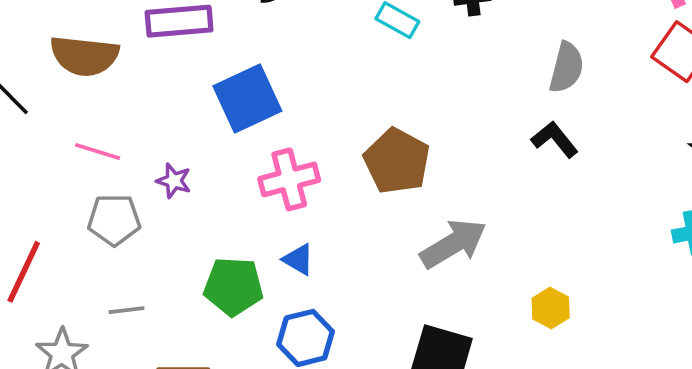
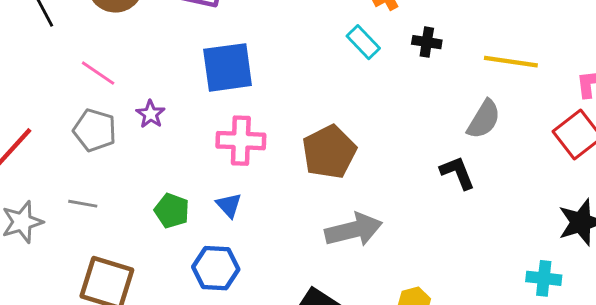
green pentagon: (233, 286) -> (172, 211), size x0.7

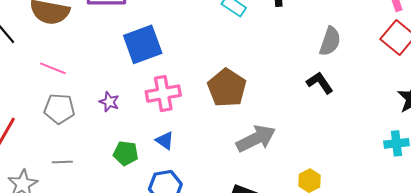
purple star: (151, 114) -> (109, 102), moved

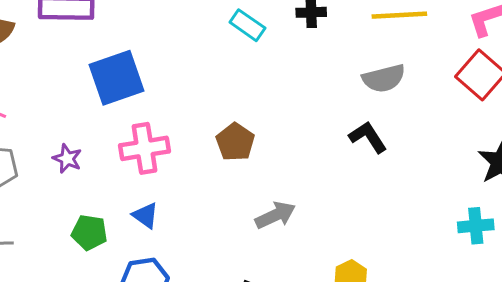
gray semicircle: (330, 41) -> (384, 78), turned 56
brown pentagon: (227, 88) -> (235, 142), size x0.7
gray arrow: (256, 139) -> (275, 215), size x0.7

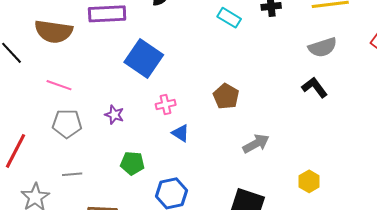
blue square: (117, 78) -> (144, 58), turned -33
pink cross: (144, 148) -> (166, 105), size x0.6
blue triangle: (145, 215) -> (181, 133), moved

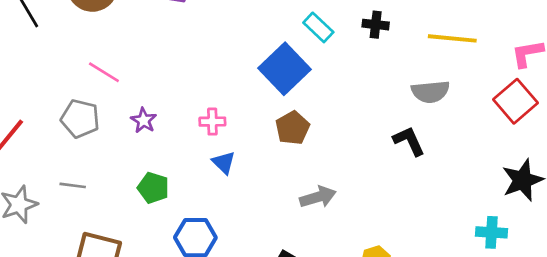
blue square: (144, 58) -> (285, 69), moved
pink line: (59, 85) -> (104, 72), moved

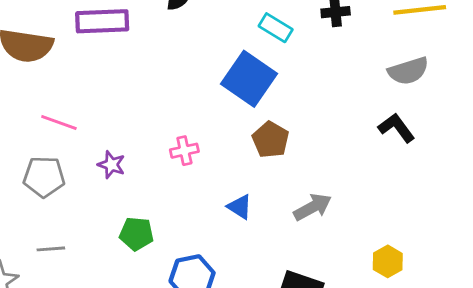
blue triangle: (224, 163) -> (240, 207), moved

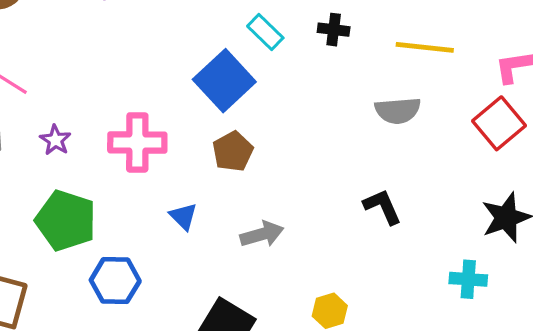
black L-shape: (397, 128) -> (382, 207), moved
pink cross: (184, 151) -> (137, 142), size x1.8
green pentagon: (137, 234) -> (66, 220), size x1.6

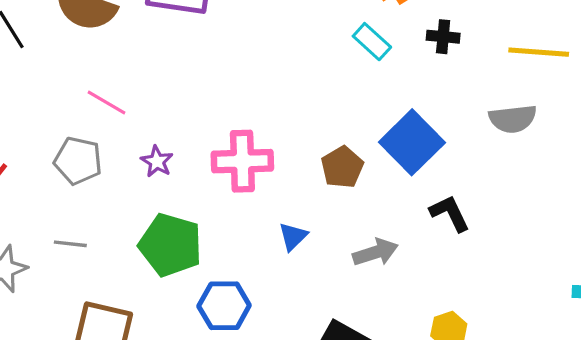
blue square: (224, 81) -> (412, 142), moved
black L-shape: (382, 207) -> (450, 213), moved
blue triangle: (183, 216) -> (293, 237), turned 32

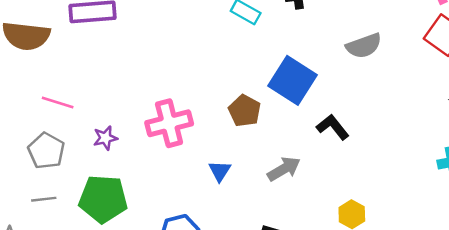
gray pentagon: (78, 161) -> (46, 151), turned 30
purple star: (157, 161) -> (105, 138), turned -30
gray line: (70, 244) -> (44, 199), moved
green pentagon: (171, 245) -> (103, 199), moved

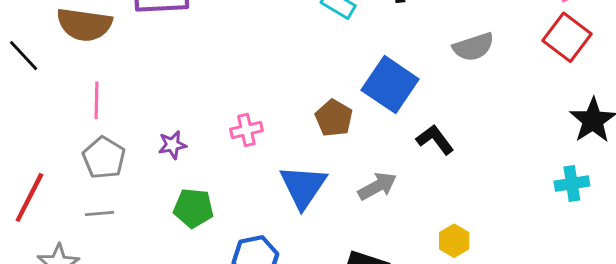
pink line: (58, 102) -> (97, 100), moved, turned 72
pink cross: (169, 123) -> (246, 130), size x0.6
blue triangle: (220, 171) -> (303, 187), size x1.8
green pentagon: (103, 199) -> (193, 208), moved, size x0.7

